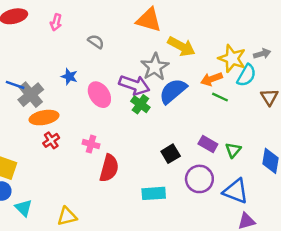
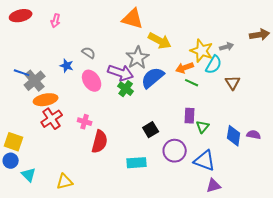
gray semicircle: (96, 42) -> (89, 53), moved
red cross: (51, 140) -> (52, 119), size x1.5
purple rectangle: (208, 144) -> (190, 116), moved, turned 63

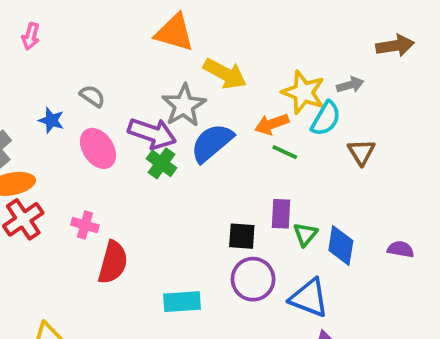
brown arrow: (260, 35) -> (395, 46), moved
black square: (151, 130) -> (242, 236), moved, turned 35
blue diamond: (234, 136) -> (341, 246), moved

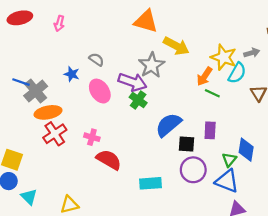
orange arrow: (272, 124) -> (204, 76), turned -36
blue semicircle: (212, 143) -> (168, 125), moved
green triangle: (305, 234) -> (229, 160), moved
red semicircle: (113, 262) -> (109, 160), turned -75

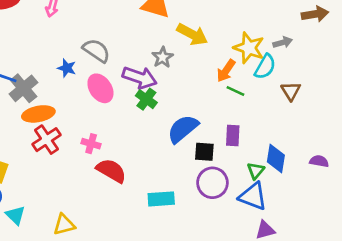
gray semicircle: (96, 60) -> (96, 51), size x1.5
gray star: (152, 65) -> (163, 57), size x0.7

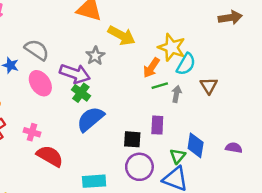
gray arrow: (283, 42) -> (176, 94), moved, turned -63
green line: (235, 91) -> (160, 86), turned -42
blue semicircle: (183, 129) -> (90, 119), moved

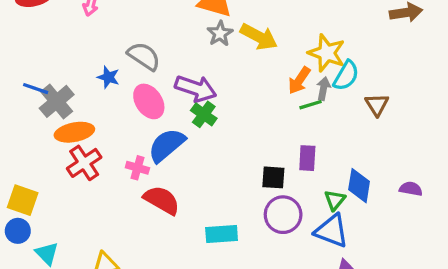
gray star: (95, 56) -> (220, 34), moved
gray arrow: (176, 94) -> (323, 89), moved
blue semicircle: (90, 119) -> (167, 145), moved

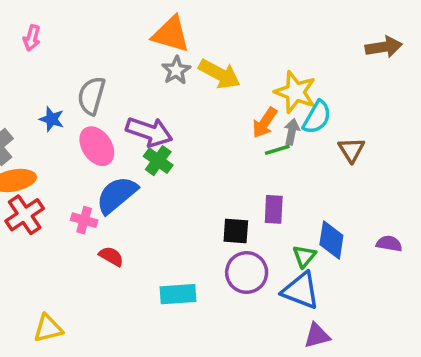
gray semicircle: (144, 56) -> (91, 96), turned -108
red semicircle: (162, 200) -> (111, 256), size x0.6

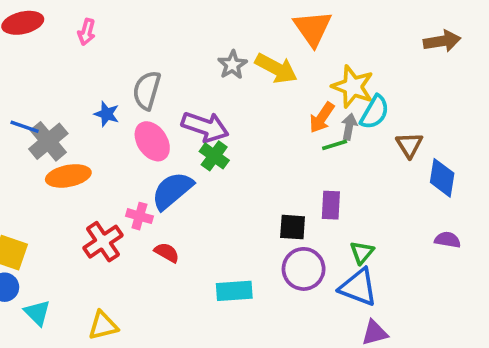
orange triangle: (171, 34) -> (313, 28), moved, turned 39
red cross: (25, 215) -> (103, 242), moved
blue diamond: (331, 240) -> (442, 178), moved

